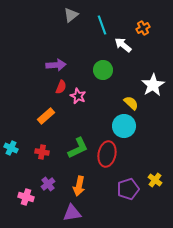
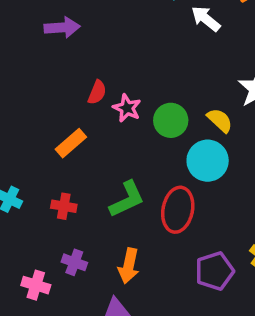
purple arrow: (56, 65) -> (62, 27), moved
green circle: (103, 70) -> (171, 120), moved
purple cross: (48, 184) -> (74, 262), turned -32

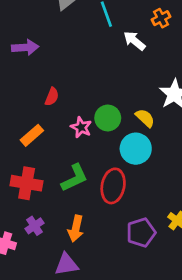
pink star: (127, 108) -> (81, 127), moved
red cross: (64, 206) -> (27, 183), size x1.6
purple cross: (74, 262) -> (35, 226), turned 36

